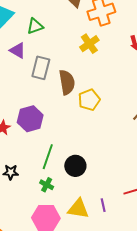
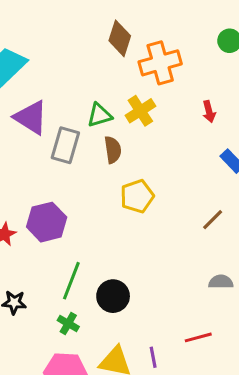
green triangle: (35, 26) -> (99, 115), moved
purple triangle: (18, 50) -> (31, 117), size x1.4
brown semicircle: (67, 82) -> (113, 150), moved, size x0.7

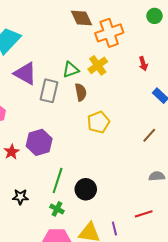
brown diamond: (120, 38) -> (82, 18), turned -40

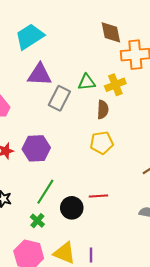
purple triangle: (25, 73) -> (40, 75), turned -40
brown semicircle: (81, 92) -> (103, 110), moved
red line: (144, 214) -> (98, 196), moved

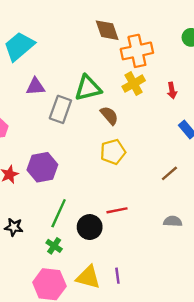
purple triangle: (40, 75) -> (35, 86), size x0.7
green triangle: (87, 82) -> (88, 88), size x1.4
yellow cross: (115, 85) -> (134, 84), moved
brown semicircle: (103, 110) -> (109, 116), turned -36

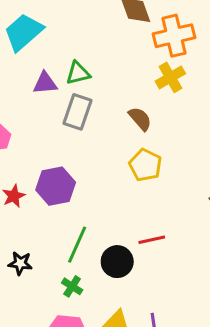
green triangle: (88, 88) -> (78, 73), moved, size x0.7
yellow pentagon: (113, 152) -> (145, 165), turned -30

